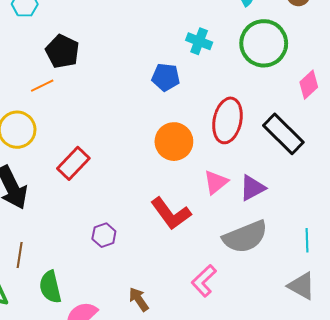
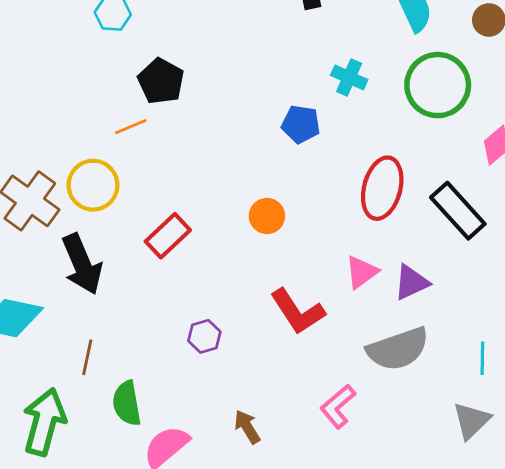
orange circle: (174, 142) -> (267, 216), moved, size x0.7
gray triangle: (302, 286) -> (471, 421), turned 44

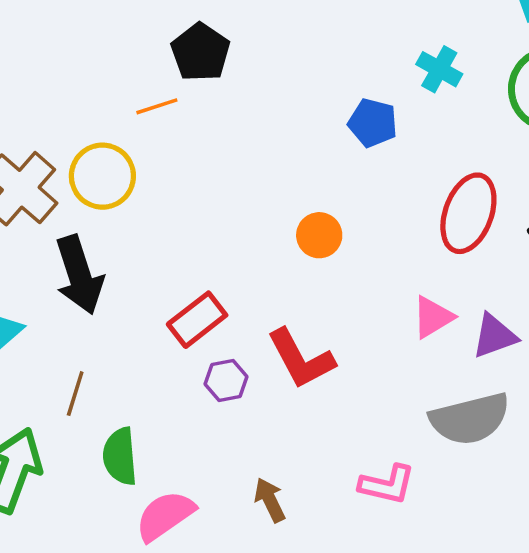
red rectangle: (168, 236) -> (197, 320), moved
red L-shape: (298, 312) -> (301, 359), moved
pink L-shape: (338, 406) -> (387, 485), turned -132

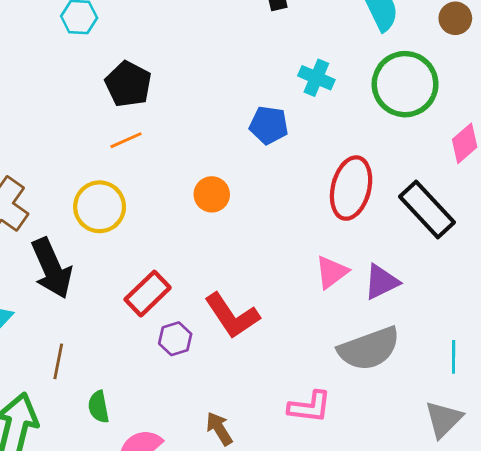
orange line: (157, 106) -> (126, 140), moved
yellow circle: (102, 176) -> (100, 207), moved
orange circle: (319, 235) -> (212, 194), moved
green semicircle: (120, 456) -> (99, 407), size x0.7

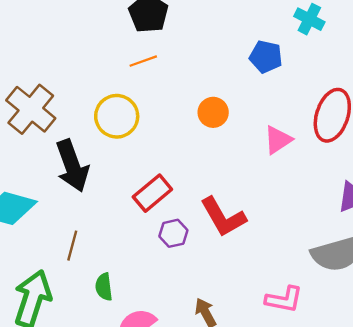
pink triangle: (332, 272) -> (278, 140), moved

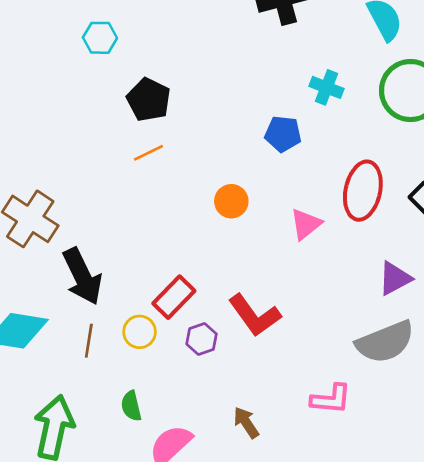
yellow circle: (117, 116) -> (140, 332), moved, size x0.7
brown line: (72, 246) -> (89, 341), moved

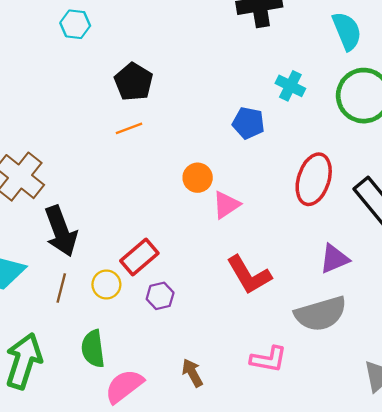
cyan hexagon: (100, 38) -> (75, 24), moved
pink triangle: (306, 224) -> (226, 205), moved
red L-shape: (254, 315) -> (249, 275), moved
green semicircle: (131, 406) -> (93, 349), size x1.4

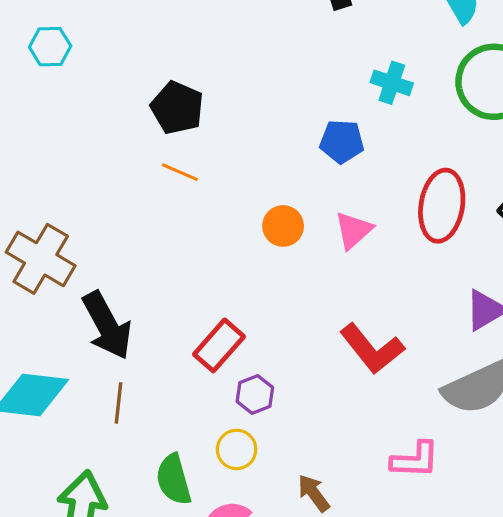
cyan hexagon: (75, 24) -> (50, 47), moved
orange line: (129, 128) -> (180, 172), turned 52
pink triangle: (226, 205) -> (353, 230), moved
yellow circle: (106, 285) -> (237, 449), moved

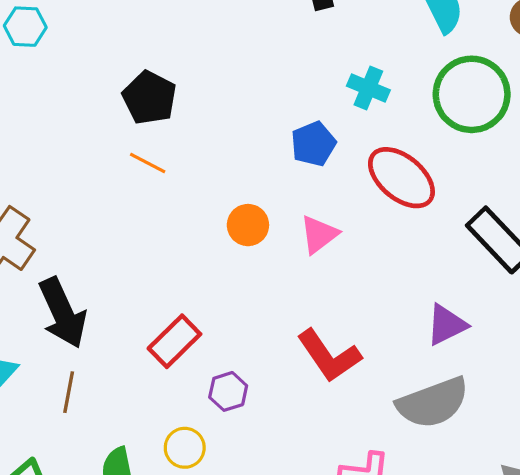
blue pentagon: (342, 142) -> (313, 144), turned -30
red ellipse: (442, 206) -> (401, 178), moved, turned -64
purple hexagon: (255, 394) -> (228, 391), moved

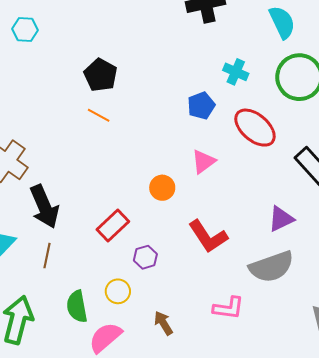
orange circle: (248, 225) -> (162, 188), moved

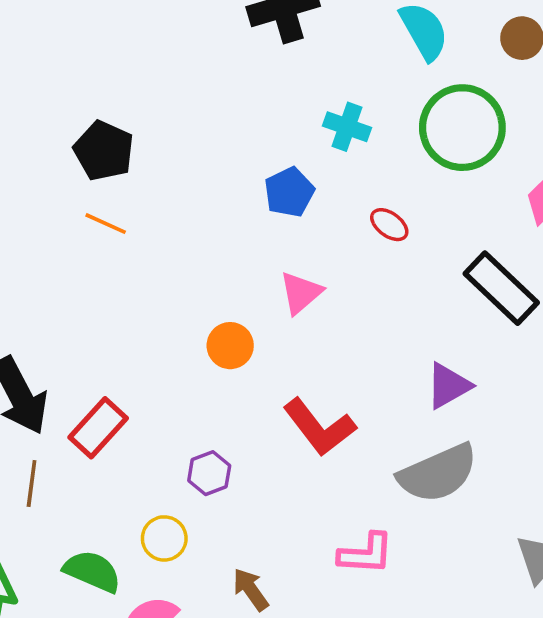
red ellipse: (255, 128) -> (389, 225), size x0.5
red rectangle: (113, 226) -> (98, 428), moved
green semicircle: (77, 306) -> (92, 571), turned 128

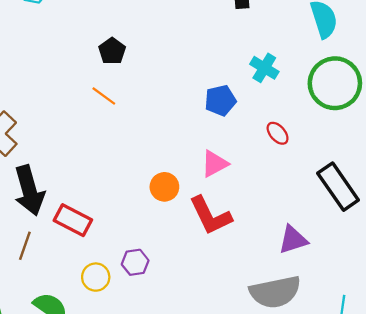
black pentagon: (104, 151) -> (112, 51), size x0.7
red L-shape: (319, 427) -> (210, 216), moved
red rectangle: (98, 428) -> (73, 220), turned 63
yellow circle: (164, 538) -> (96, 277), moved

